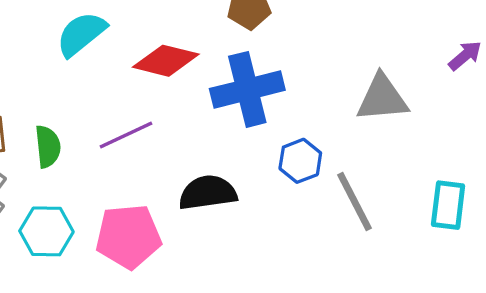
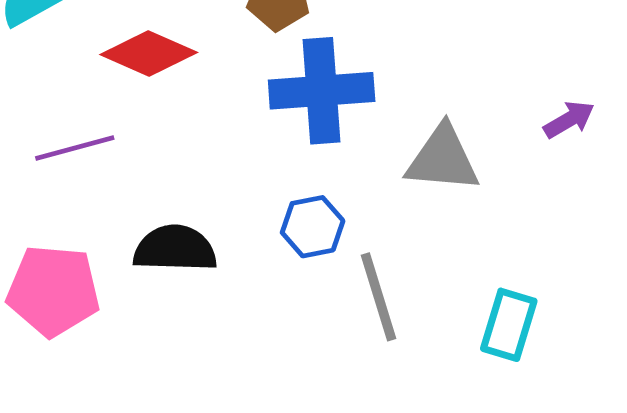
blue cross: (247, 89) -> (322, 91), moved

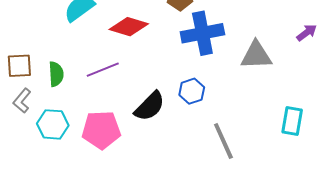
blue hexagon: (313, 227) -> (192, 91), moved
black semicircle: (175, 249) -> (150, 106), turned 140
gray line: (378, 297) -> (223, 141), moved

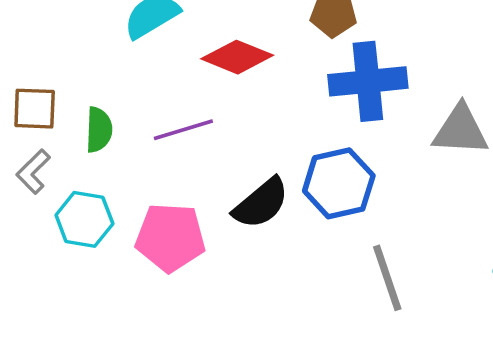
blue hexagon: (192, 91) -> (339, 183), size x1.5

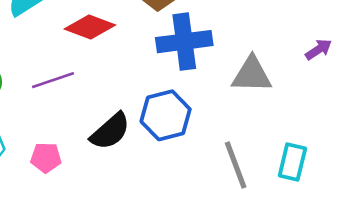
pink pentagon: (170, 237) -> (46, 158), size x0.6
gray line: (387, 278) -> (236, 165), moved

